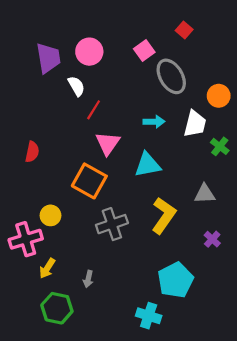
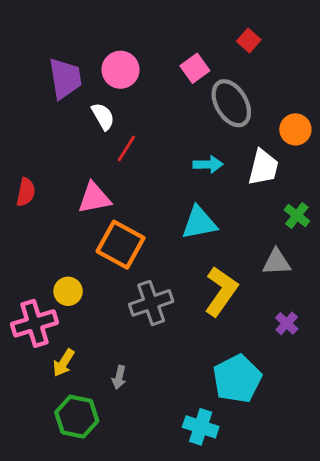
pink triangle: (108, 143) -> (94, 198), moved, turned 44
green cross: (220, 146) -> (297, 215), moved
red semicircle: (32, 152) -> (26, 192), moved

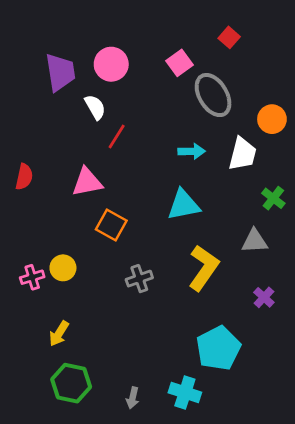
orange square: (121, 245) -> (111, 225), size x0.7
gray cross: (151, 303) -> (139, 279), size x0.7
pink cross: (35, 323) -> (32, 277), moved, size x0.6
gray arrow: (119, 377) -> (133, 398), moved

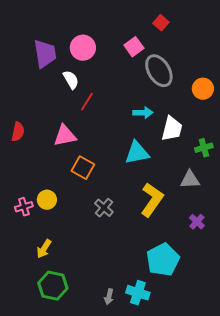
red square: (229, 37) -> (161, 23), moved
white trapezoid: (243, 154) -> (172, 129), moved
green cross: (273, 198) -> (204, 148), turned 36
gray cross: (139, 279) -> (104, 208), turned -30
gray arrow: (133, 398) -> (109, 297), moved

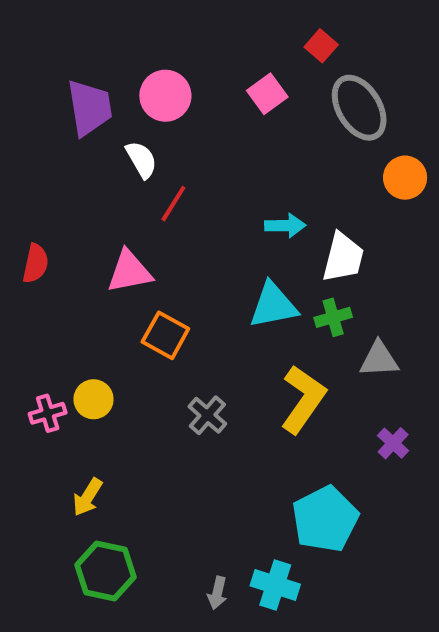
gray ellipse: (159, 71) -> (359, 108), moved
green cross: (204, 148) -> (333, 317), moved

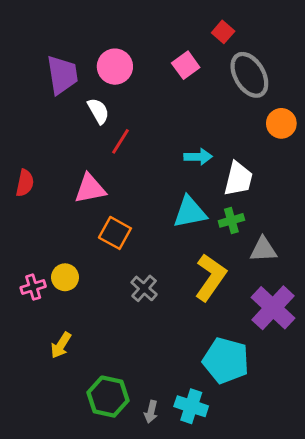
purple cross: (393, 443) -> (273, 308), size x2.0
cyan pentagon: (325, 519) -> (226, 360), turned -30
green hexagon: (105, 571) -> (108, 397), moved

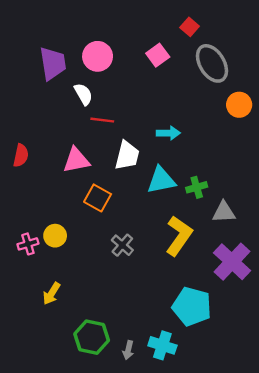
red line: (120, 141) -> (102, 120), turned 65
white trapezoid: (238, 179) -> (127, 155), moved

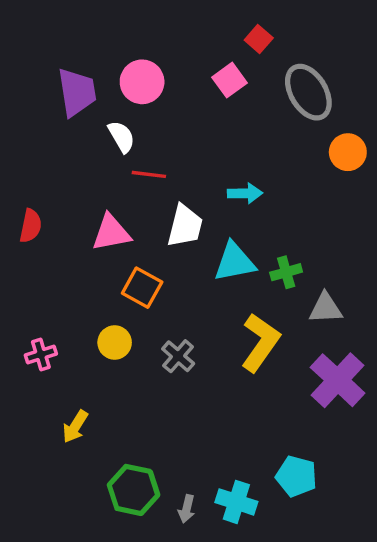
red square: (190, 27) -> (259, 39), moved
yellow circle: (55, 236) -> (115, 342), moved
cyan pentagon: (192, 306) -> (296, 476), moved, size x0.7

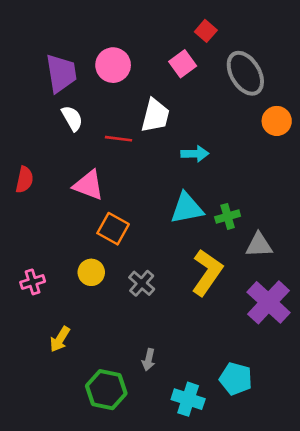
white semicircle: (121, 137) -> (72, 118), moved
white trapezoid: (185, 226) -> (155, 116), moved
pink triangle: (111, 233) -> (89, 185), turned 32
gray arrow: (187, 509) -> (149, 360), moved

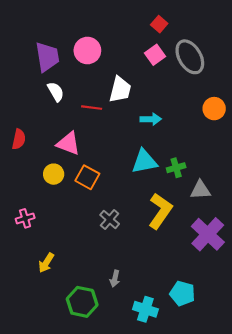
pink square: (183, 64) -> (155, 55), moved
orange circle: (277, 121) -> (214, 109), moved
yellow circle: (91, 272) -> (54, 174), moved

